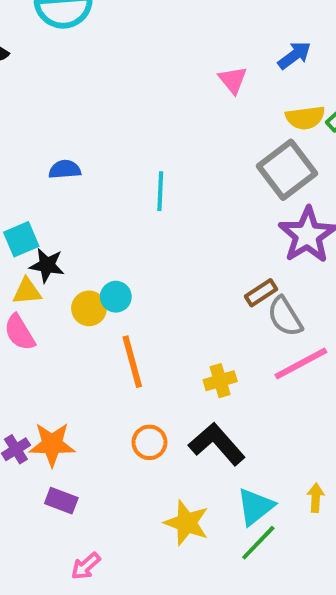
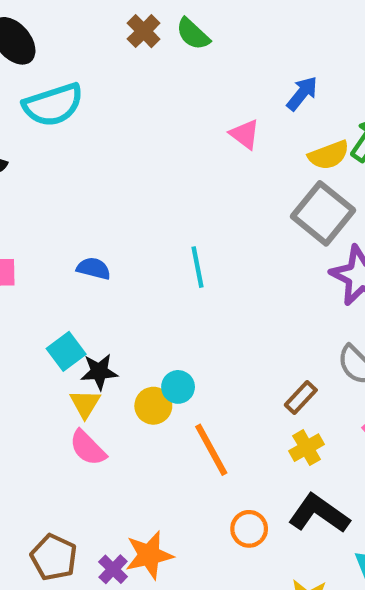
blue semicircle: (65, 169) -> (94, 268), turned 32
yellow triangle: (27, 291) -> (85, 404), turned -40
brown rectangle: (261, 293) -> (301, 397), moved

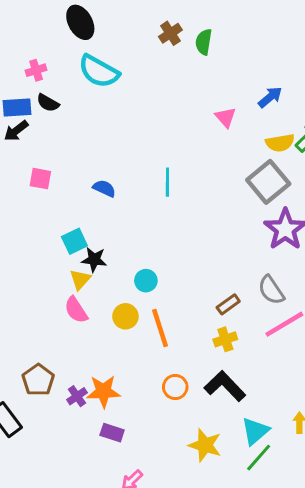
green semicircle: (193, 34) -> (204, 42), turned 45
cyan semicircle: (53, 105) -> (99, 71), turned 36
cyan line: (198, 267) -> (167, 182), moved
yellow circle: (153, 406) -> (125, 316), moved

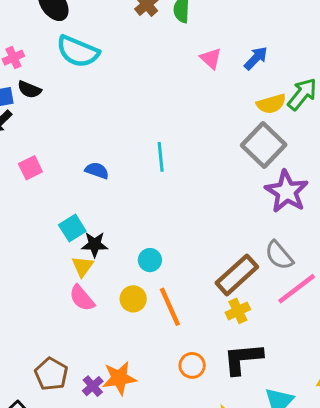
pink triangle: (226, 117) -> (211, 58), moved
pink square: (40, 179) -> (30, 168), turned -30
brown rectangle: (228, 304) -> (237, 275), size x1.8
black L-shape: (225, 386) -> (243, 359), turned -45

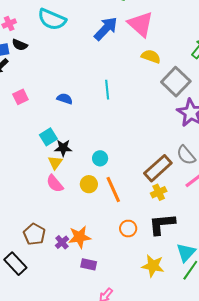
pink triangle: (211, 58) -> (141, 24), size x1.8
blue arrow: (256, 58) -> (106, 29), moved, size x1.5
yellow semicircle: (271, 104) -> (151, 56), moved, turned -144

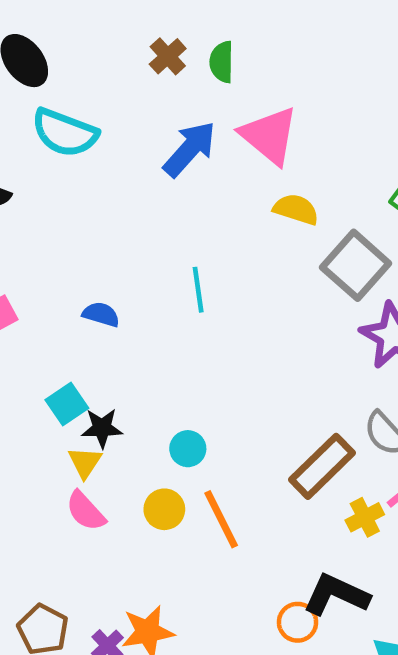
yellow cross: (159, 192) -> (365, 517), moved
black L-shape: (162, 224) -> (336, 595), turned 32
orange circle: (128, 229) -> (298, 622), moved

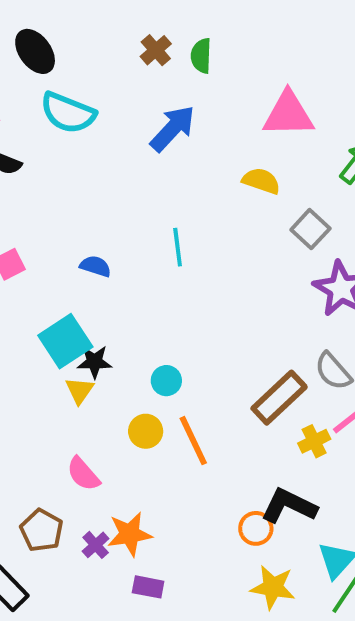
pink triangle: (269, 136) -> (288, 114), moved, turned -42
gray square: (356, 265) -> (310, 229), size x0.7
cyan square: (67, 404) -> (65, 341), size x1.5
pink semicircle: (86, 511) -> (83, 474), moved

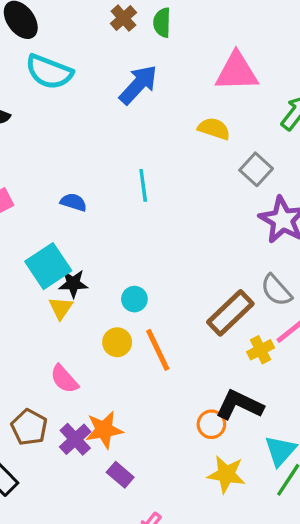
purple cross: (96, 545) -> (75, 439), size x1.4
purple rectangle: (148, 587) -> (120, 475), turned 30

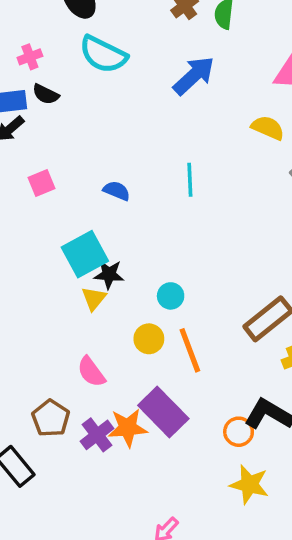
purple rectangle: (120, 475) -> (163, 412), moved, size x1.8

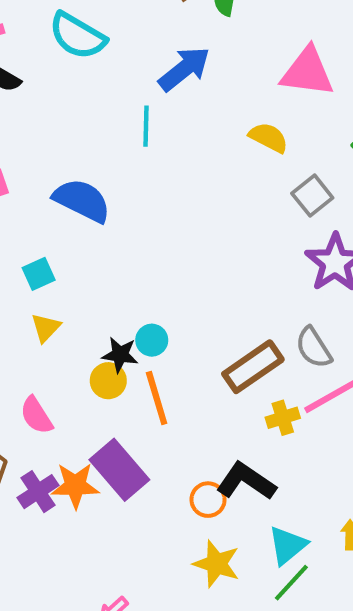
cyan line: (190, 180) -> (146, 126), moved
blue semicircle: (117, 191) -> (82, 200), size x1.8
cyan square: (85, 254) -> (39, 274), size x0.6
black star: (109, 274) -> (120, 355), moved
cyan circle: (171, 296) -> (152, 340), moved

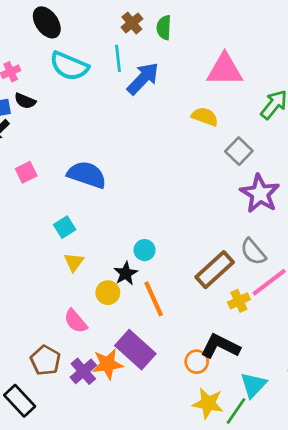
cyan line: (146, 126) -> (118, 58), moved
cyan circle: (152, 340) -> (145, 250), moved
black star: (120, 355) -> (126, 273), turned -30
yellow circle: (108, 381) -> (108, 293), moved
green line: (291, 583) -> (236, 411), moved

